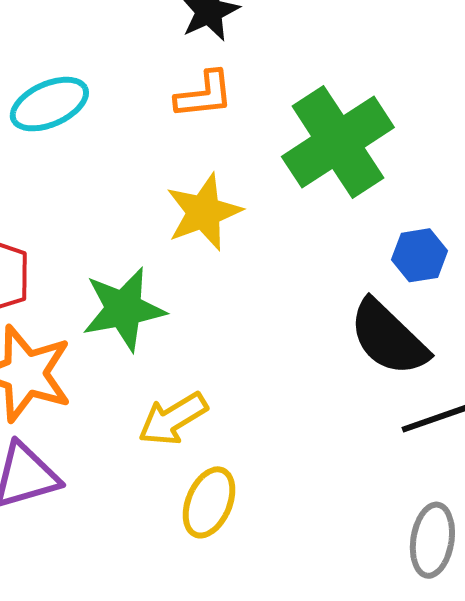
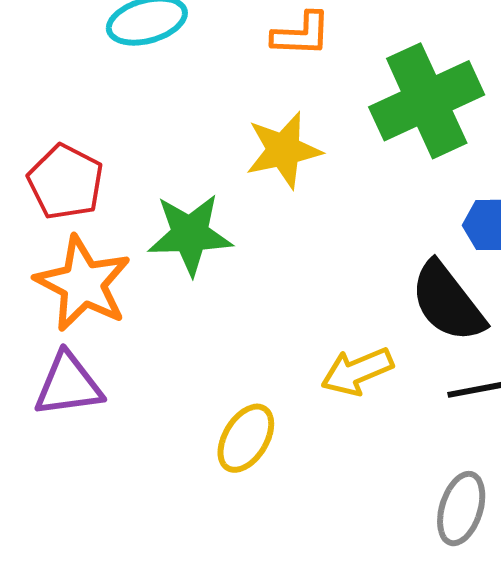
yellow arrow: (173, 419) -> (357, 371), moved

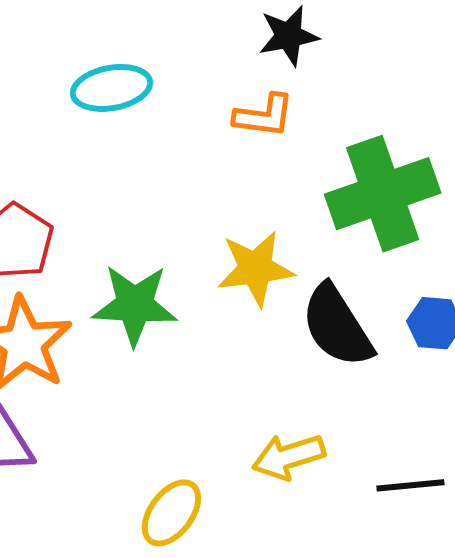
yellow star: (284, 150) -> (255, 268), moved
black semicircle: (448, 302) -> (337, 326), moved

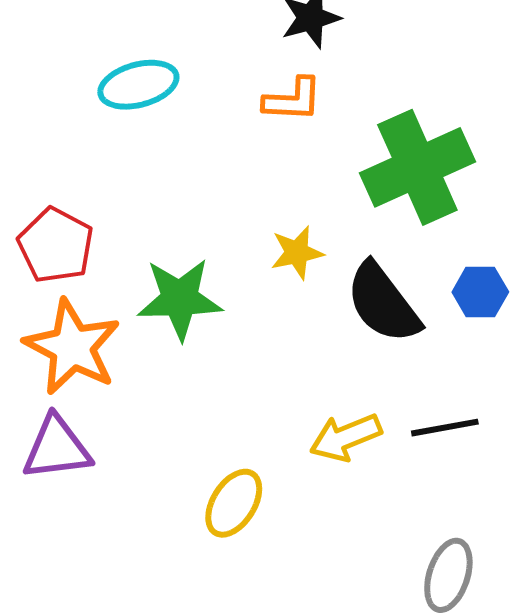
yellow star: (255, 268) -> (297, 253), size x0.7
black line: (410, 485) -> (445, 428), moved

